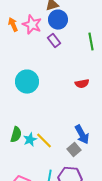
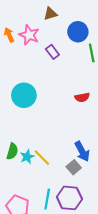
blue circle: (58, 20) -> (78, 32), moved

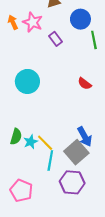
red semicircle: (82, 97) -> (85, 84), turned 48
gray square: (74, 167) -> (76, 152), size x1.6
cyan line: (47, 199) -> (50, 160), moved

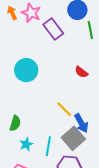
purple rectangle: (56, 39) -> (53, 29), size x1.5
cyan star: (31, 142) -> (26, 144), moved
yellow line: (45, 143) -> (64, 109), moved

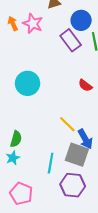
purple rectangle: (53, 29) -> (71, 40), moved
gray square: (73, 138) -> (77, 155), turned -30
cyan star: (26, 144) -> (13, 158), moved

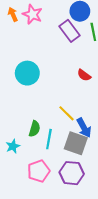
green semicircle: (16, 139) -> (35, 129), moved
cyan line: (51, 163) -> (49, 139), moved
pink pentagon: (21, 194) -> (39, 171), moved, turned 30

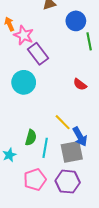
pink star: (32, 14) -> (24, 35), moved
purple rectangle: (70, 31) -> (38, 54), moved
gray square: (76, 143) -> (72, 152), turned -30

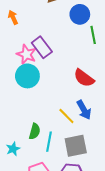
pink star: (24, 35) -> (26, 54), moved
red semicircle: (80, 84) -> (84, 78), size x1.5
blue arrow: (80, 137) -> (84, 110), moved

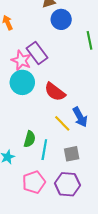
blue circle: (80, 14) -> (61, 19), moved
red semicircle: (84, 78) -> (55, 92), moved
gray square: (76, 146) -> (72, 154), size x0.7

